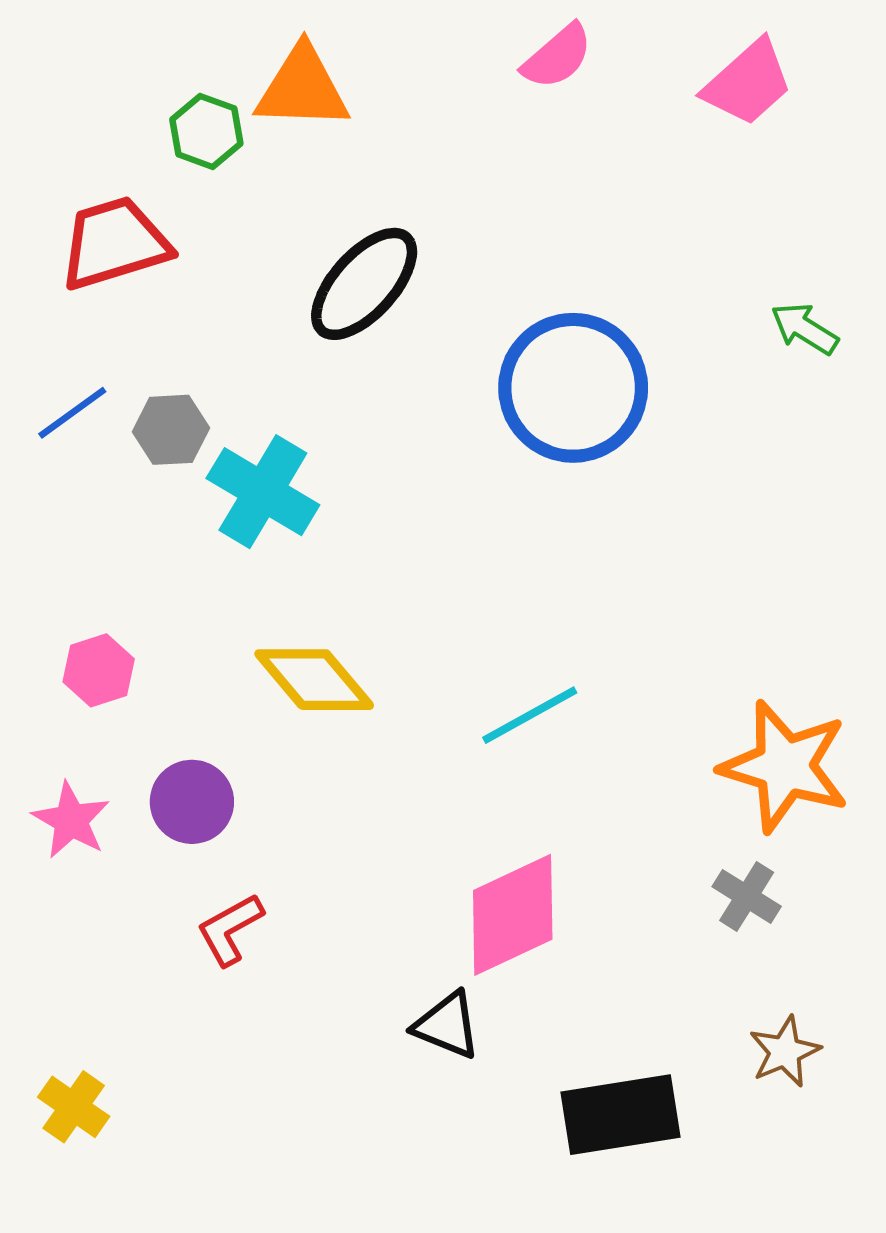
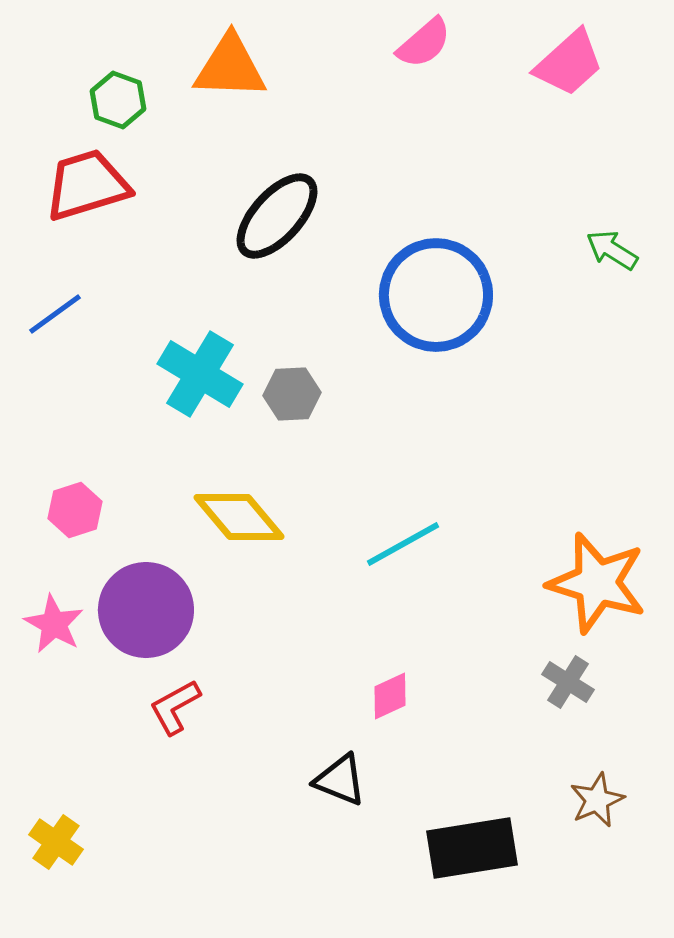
green hexagon: (206, 131) -> (118, 100), moved
gray hexagon: (171, 430) -> (292, 394), moved
purple circle: (192, 802) -> (146, 610), size x1.5
pink diamond: (513, 915) -> (390, 696), size x0.5

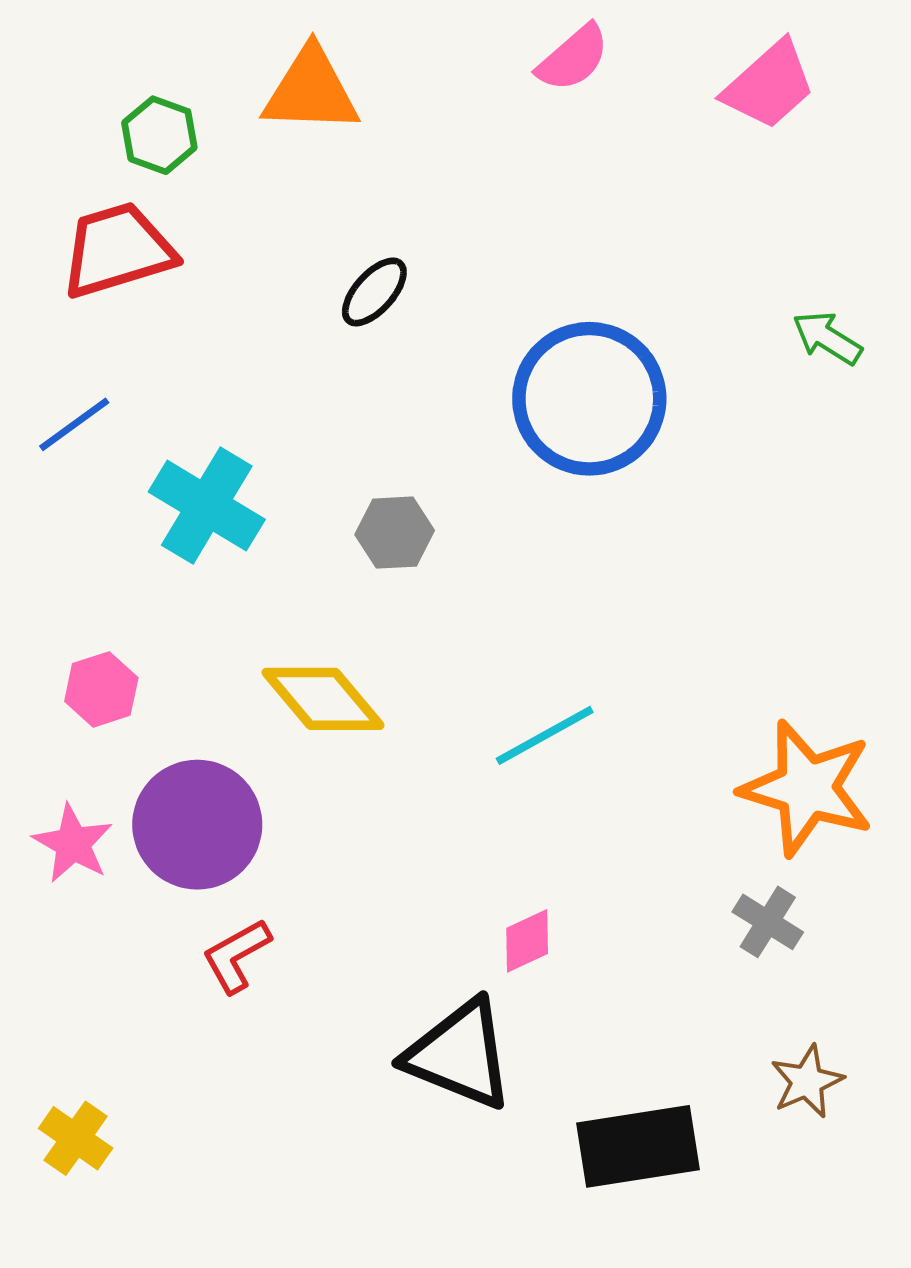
black ellipse: (277, 216) -> (374, 292), size x0.6
cyan cross: (200, 374) -> (207, 506), moved
black triangle: (340, 780) -> (460, 1054), size x1.6

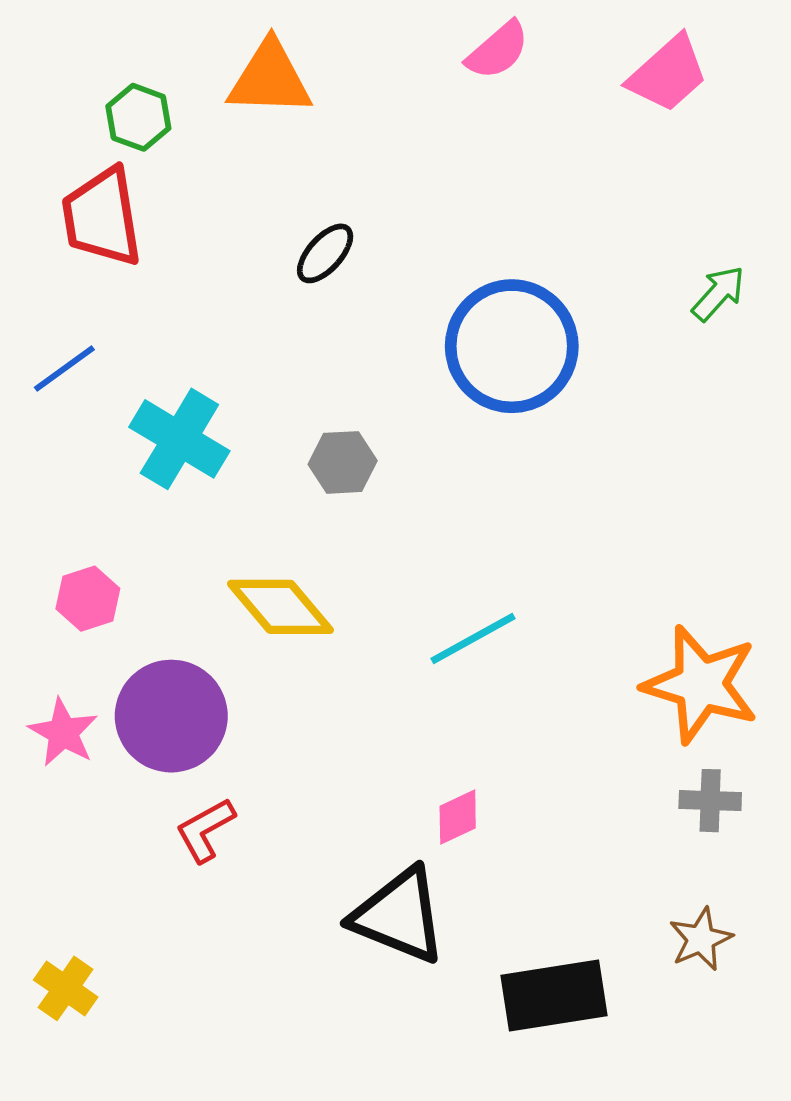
red trapezoid: (118, 250) -> (102, 217), turned -82
green arrow: (827, 338) -> (718, 293), turned 100
gray cross: (768, 922) -> (710, 801), moved, turned -30

